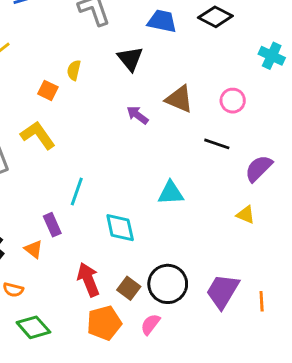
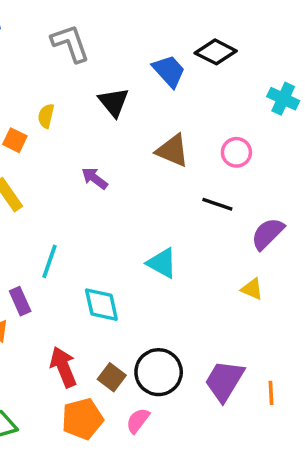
blue trapezoid: (162, 21) -> (169, 71), moved, turned 36
purple arrow: (137, 115) -> (95, 178), moved
cyan triangle: (171, 193) -> (162, 263), turned 32

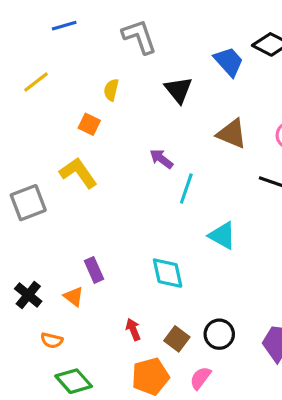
yellow semicircle: (46, 116) -> (111, 90), moved
cyan line: (50, 261) -> (186, 189), moved
red arrow: (63, 367) -> (133, 329), size x0.6
black circle: (159, 372) -> (219, 334), size x0.7

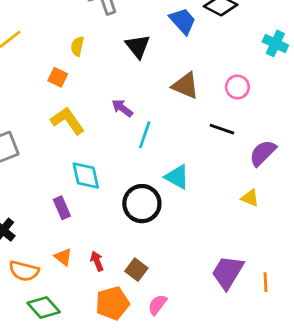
yellow L-shape: (78, 173) -> (67, 121), moved
cyan diamond: (168, 273) -> (86, 175), moved
orange triangle: (74, 297) -> (63, 257), moved
black circle: (219, 334) -> (142, 204), moved, size x1.4
orange semicircle: (52, 340) -> (24, 271), size x1.5

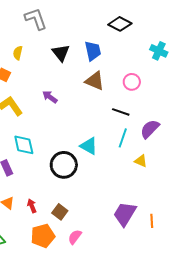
blue trapezoid: (183, 21) -> (93, 51), moved, turned 30
cyan line: (145, 135) -> (123, 138), moved

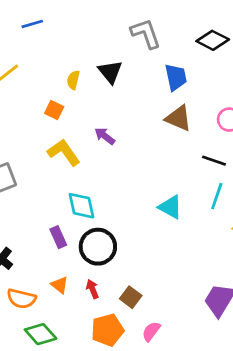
gray L-shape: (36, 19) -> (146, 33), moved
black triangle: (61, 53) -> (110, 72), moved
purple arrow: (50, 97) -> (105, 136), moved
black circle: (64, 165) -> (98, 247), moved

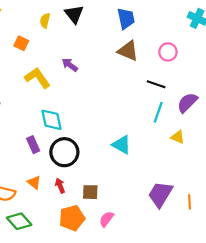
orange square: (54, 110) -> (21, 43), moved
cyan triangle: (170, 207) -> (122, 145), moved
brown square: (131, 297) -> (90, 192), turned -35

